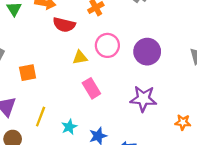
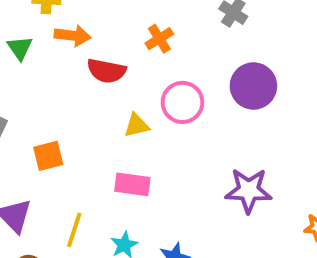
purple circle: (147, 52) -> (253, 86), moved
pink rectangle: (91, 88) -> (132, 184), moved, turned -48

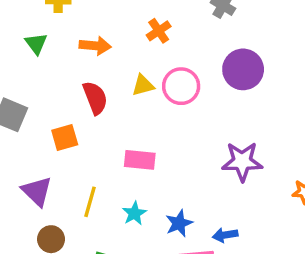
orange arrow: (73, 36) -> (95, 46), moved
red semicircle: (107, 71) -> (95, 98), moved, turned -120
yellow triangle: (137, 125) -> (143, 85), moved

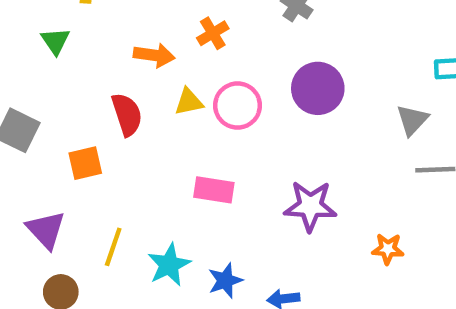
orange arrow: (95, 46) -> (154, 55), moved
pink rectangle: (140, 160) -> (214, 190), moved
cyan star: (134, 213) -> (169, 265), size x1.4

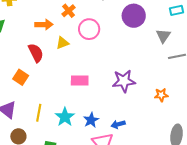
purple circle: (318, 88) -> (134, 16), moved
pink circle: (238, 106) -> (89, 29), moved
orange square: (85, 163) -> (21, 77), turned -35

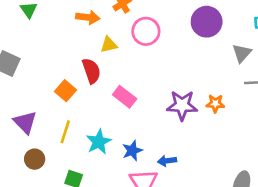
red semicircle: (36, 53) -> (91, 71), moved
orange square: (21, 77) -> (66, 91), moved
pink rectangle: (80, 80) -> (125, 97), turned 30
orange star: (161, 95) -> (215, 103), moved

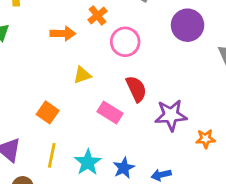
yellow triangle: (109, 45) -> (82, 75), moved
red semicircle: (91, 71) -> (136, 89), moved
orange star: (215, 103) -> (206, 139), moved

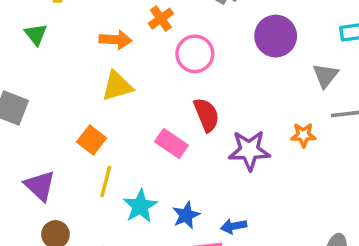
yellow triangle: (82, 75) -> (117, 86), moved, size x1.4
orange star: (206, 139) -> (303, 135), moved
yellow line: (52, 155) -> (106, 181), moved

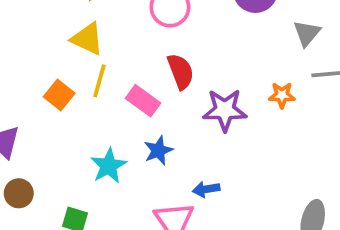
yellow triangle: (117, 86) -> (87, 39), turned 40
yellow line: (106, 181) -> (99, 81), moved
blue star: (186, 215) -> (158, 150), moved

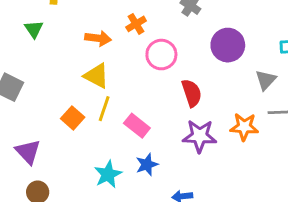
red semicircle: (181, 71) -> (192, 93), moved
orange star: (282, 95) -> (244, 127), size x1.4

